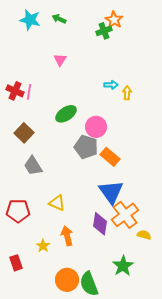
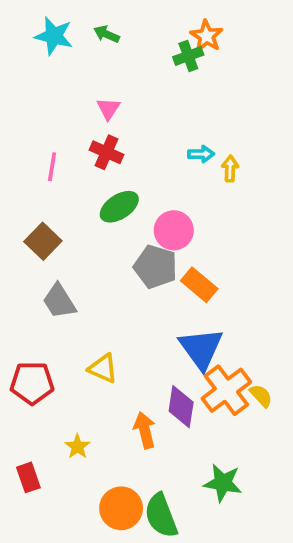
red cross: (15, 91) -> (107, 152), moved
yellow semicircle: (144, 235) -> (261, 396), moved, turned 32
orange arrow: (67, 236) -> (145, 430), moved
green star: (123, 266) -> (223, 483), turned -30

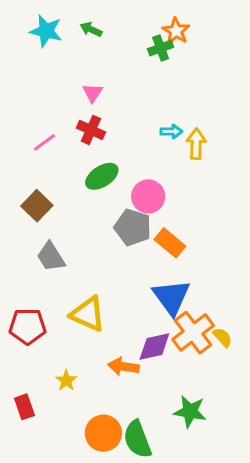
pink line: (52, 167) -> (45, 142), turned 45
yellow arrow: (230, 169) -> (196, 144), size x1.4
yellow triangle: (103, 368) -> (88, 314), size x1.4
purple diamond: (181, 407) -> (154, 346), turned 69
orange arrow: (145, 430) -> (123, 367), turned -68

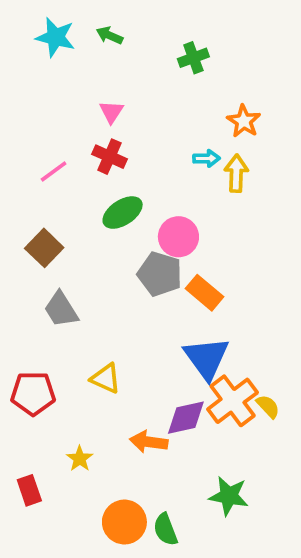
orange star: (176, 31) -> (244, 121), moved
yellow triangle: (88, 314) -> (106, 378), size x0.7
green semicircle: (137, 439) -> (165, 529), size x0.7

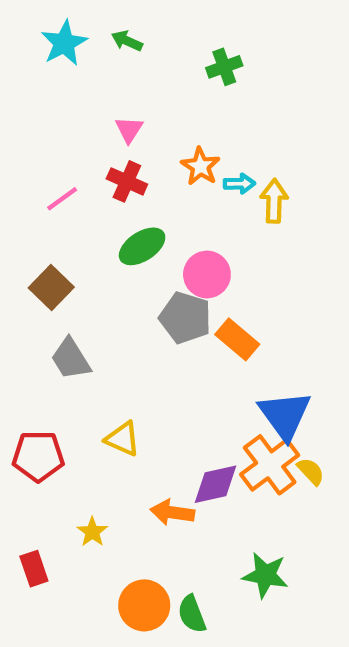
cyan star: (55, 37) -> (64, 43), turned 30
orange star: (244, 121) -> (200, 166), moved
blue triangle: (206, 358) -> (285, 415), moved

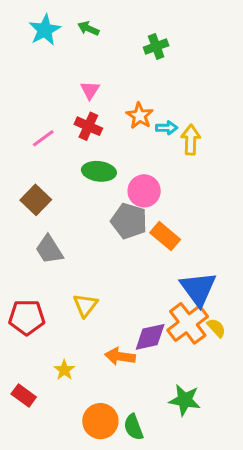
green ellipse: (142, 246) -> (99, 171), turned 40
yellow triangle: (123, 439) -> (85, 305), turned 44
red rectangle: (34, 569) -> (24, 396), turned -35

